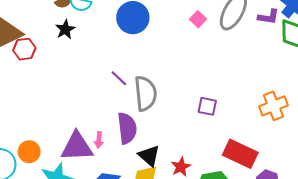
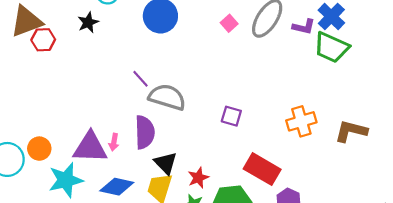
gray semicircle: (145, 93) -> (167, 97), turned -72

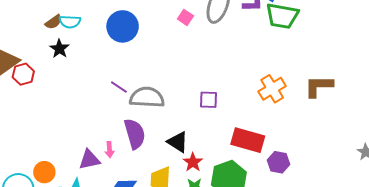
purple triangle: (90, 147) -> (89, 160), size x0.7
black triangle: (166, 163) -> (178, 142), moved

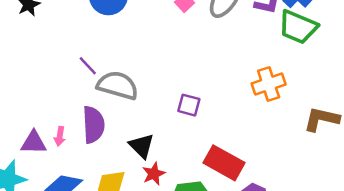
orange cross: (272, 89) -> (269, 84), moved

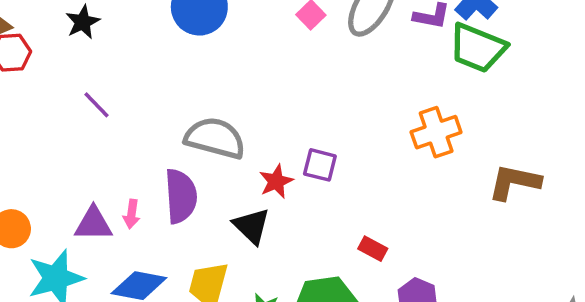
purple line: (88, 66) -> (96, 105), moved
red rectangle: (224, 163) -> (373, 249), size x0.5
red star: (154, 174) -> (276, 181), moved

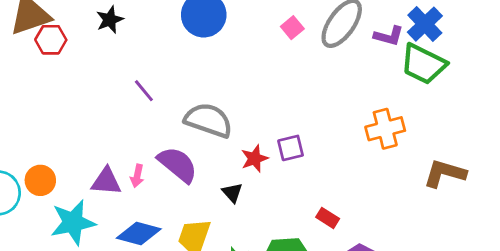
purple line: (96, 105) -> (144, 91), moved
purple square: (320, 165) -> (291, 148), turned -32
purple semicircle: (181, 196) -> (178, 165), turned -51
black triangle: (252, 226) -> (232, 193), size x0.7

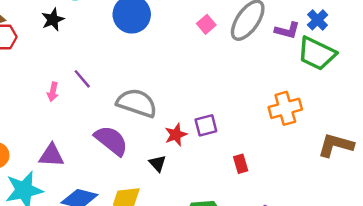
blue cross: (425, 24) -> (318, 20), size x0.7
pink arrow: (137, 176) -> (53, 92), moved
red rectangle: (328, 218) -> (241, 164), moved, turned 42

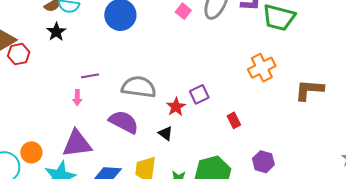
purple line: (82, 79) -> (90, 76), turned -48
pink arrow: (53, 92) -> (77, 98), moved
purple triangle: (52, 155) -> (77, 144), size x1.4

